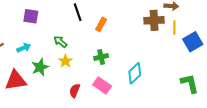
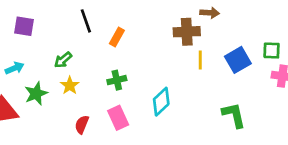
yellow line: (174, 27) -> (200, 60), moved
green arrow: (60, 42) -> (63, 60), turned -80
pink rectangle: (102, 85) -> (118, 118), turned 30

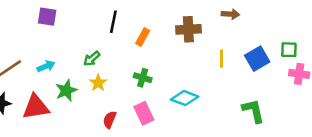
black line: (86, 21) -> (113, 22), turned 30
purple square: (24, 26) -> (47, 17), moved
brown cross: (187, 32) -> (188, 29), moved
green cross: (117, 80) -> (143, 78), turned 30
cyan diamond: (161, 102) -> (185, 98), turned 64

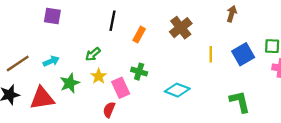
brown arrow: (230, 14) -> (232, 14), moved, turned -77
brown cross: (188, 29) -> (181, 28), turned -35
pink rectangle: (144, 113) -> (121, 88), moved

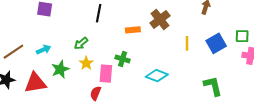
orange rectangle: (139, 35) -> (133, 30), moved, turned 56
pink rectangle: (121, 88) -> (106, 74), turned 30

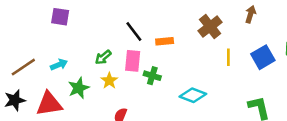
black line: (99, 13) -> (134, 31), moved, turned -48
brown cross: (160, 19) -> (210, 27), moved
pink rectangle: (106, 74) -> (133, 61), moved

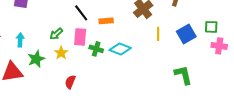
cyan arrow: (59, 65) -> (20, 40), turned -64
cyan diamond: (193, 95) -> (120, 49), moved

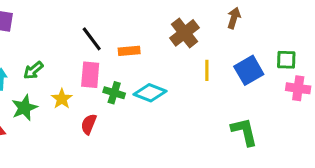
green arrow: (56, 34) -> (33, 70), moved
red semicircle: (70, 82) -> (89, 124), moved

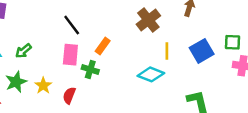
orange rectangle: (129, 51) -> (103, 46), moved, turned -49
cyan diamond: (150, 93) -> (151, 74), moved
yellow star: (62, 99) -> (43, 86), moved

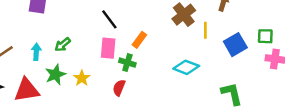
yellow line: (167, 51) -> (205, 30), moved
red semicircle: (69, 95) -> (119, 88), moved

